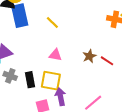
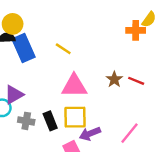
pink triangle: (55, 55) -> (74, 86), size x1.6
purple arrow: (61, 97) -> (90, 134), turned -90

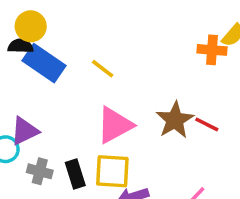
blue rectangle: (23, 48) -> (44, 63), turned -36
brown star: (114, 79) -> (175, 120), size x1.5
pink triangle: (74, 86) -> (115, 125), turned -32

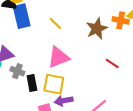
blue rectangle: (44, 63) -> (22, 16), turned 35
brown star: (175, 120) -> (97, 29), moved
gray cross: (40, 171) -> (17, 71), moved

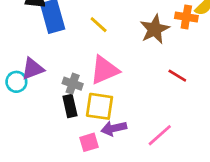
gray cross: (17, 71) -> (73, 84), moved

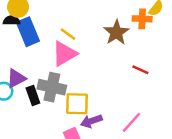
pink triangle: (104, 70) -> (64, 54), moved
gray cross: (73, 84) -> (52, 87), size x1.6
black rectangle: (70, 106) -> (33, 96), moved

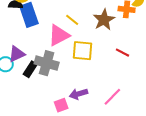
yellow line: (68, 34) -> (72, 20), moved
black rectangle: (33, 96) -> (30, 69), turned 49
yellow square: (77, 104) -> (82, 51), moved

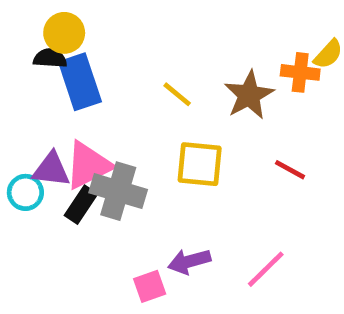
pink triangle: (59, 35) -> (88, 165), moved
purple triangle: (17, 54) -> (51, 170), turned 30

